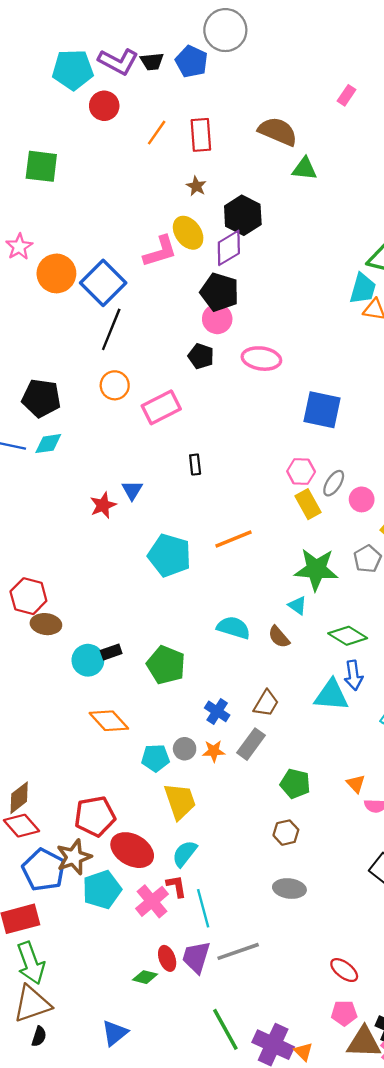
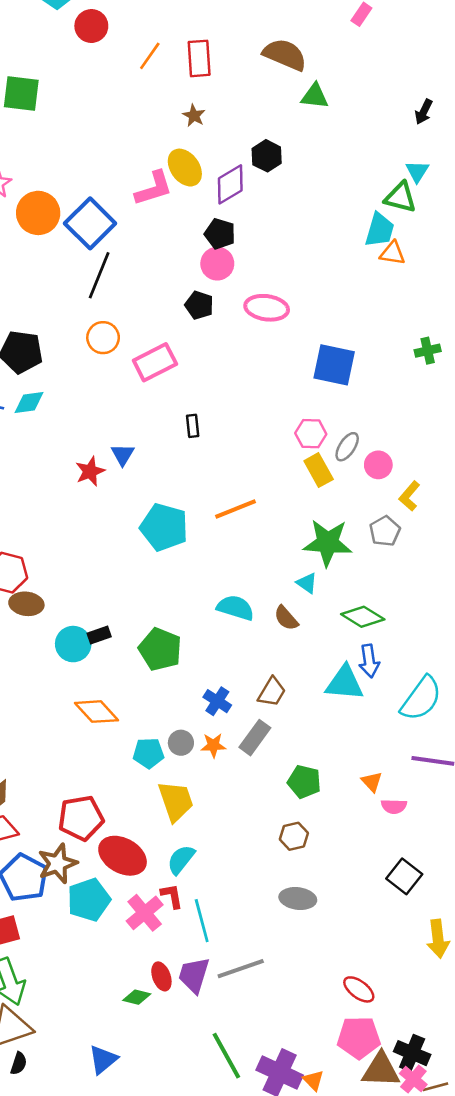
black hexagon: (243, 215) -> (267, 156), moved, size x0.7
black pentagon: (220, 292) -> (220, 234), size x0.7
pink pentagon: (344, 1013) -> (359, 1037), size x1.5

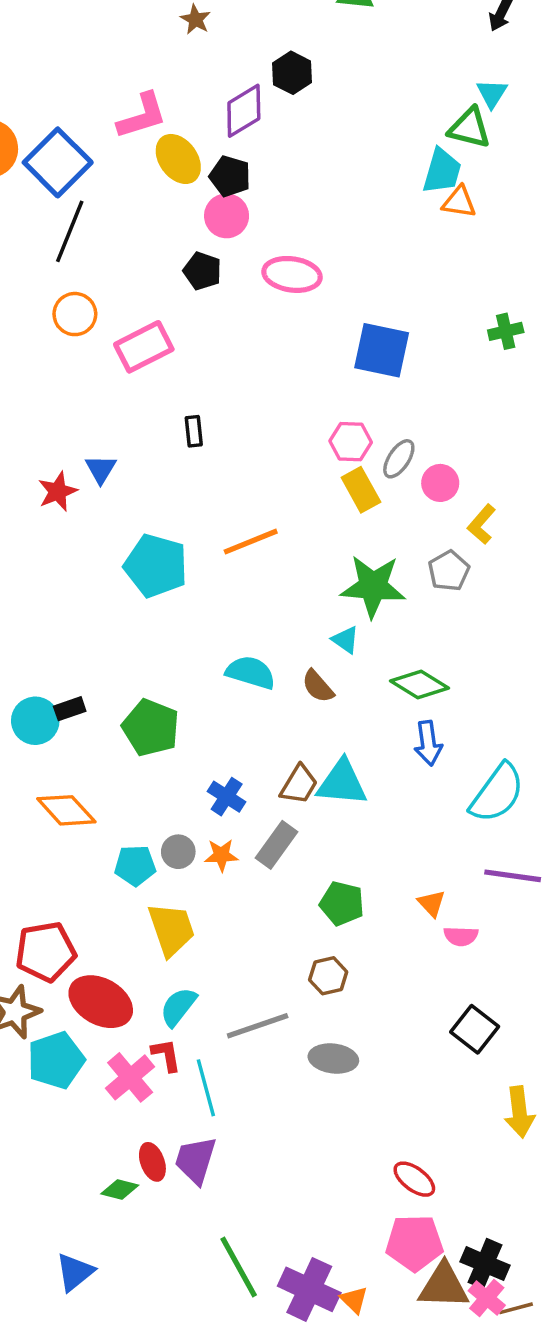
yellow ellipse: (185, 168) -> (178, 159), moved
cyan triangle: (345, 683) -> (342, 783), moved
gray line: (241, 969) -> (258, 1026), moved

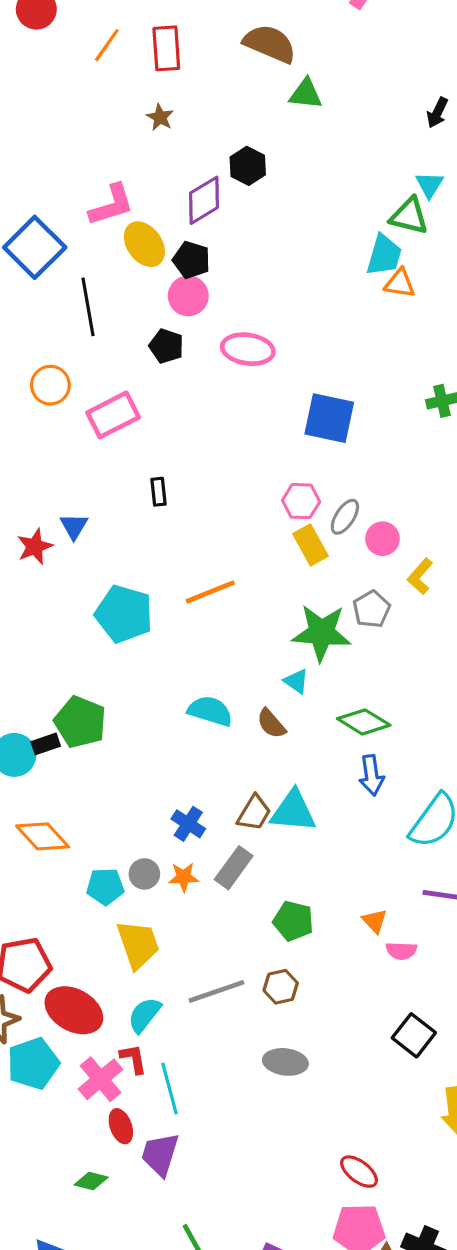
black line: (70, 231) -> (88, 307), moved, turned -32
gray pentagon: (449, 571) -> (372, 609), moved
green pentagon: (151, 728) -> (80, 722), moved
gray line: (258, 1026) -> (216, 991), moved
red ellipse: (152, 1162) -> (121, 1126), moved

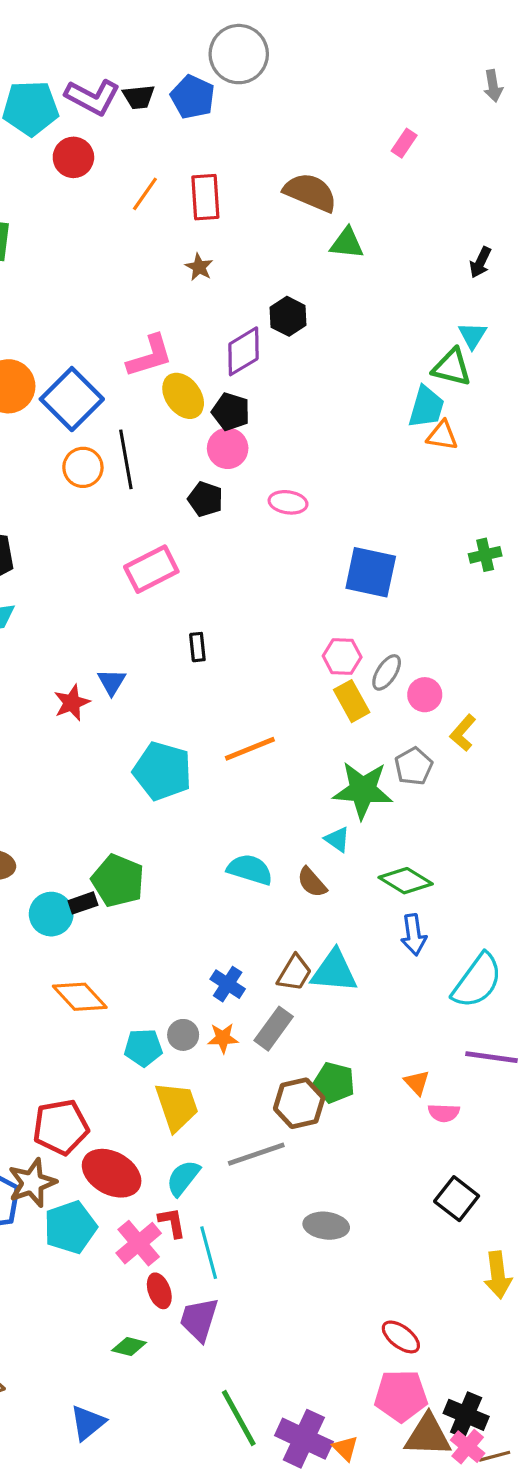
pink ellipse: (248, 349) -> (288, 502), size x0.7
orange circle: (50, 385) -> (83, 467), moved
brown hexagon: (281, 987) -> (299, 1103), moved, size x1.4

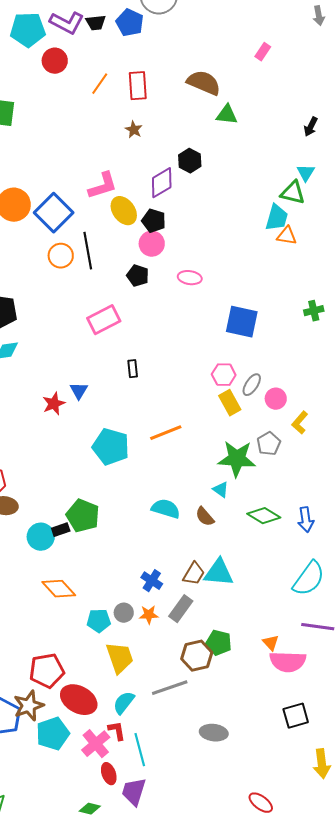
blue arrow: (414, 935) -> (306, 520), moved
pink semicircle: (444, 1113) -> (288, 662), size x1.8
black square: (457, 1199) -> (296, 716), turned 36

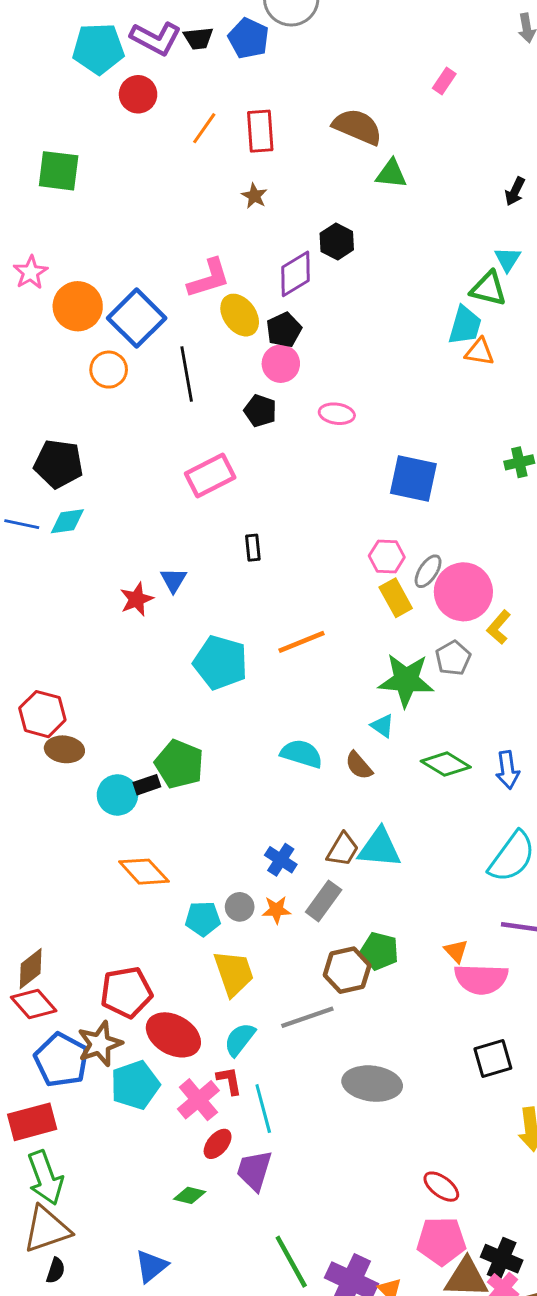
black pentagon: (154, 221) -> (284, 330), turned 30
orange circle: (61, 256) -> (109, 370), moved
pink circle: (276, 399) -> (463, 592), size x1.8
gray ellipse: (214, 733) -> (372, 1084), size x1.4
red ellipse: (109, 774) -> (218, 1144), turned 60

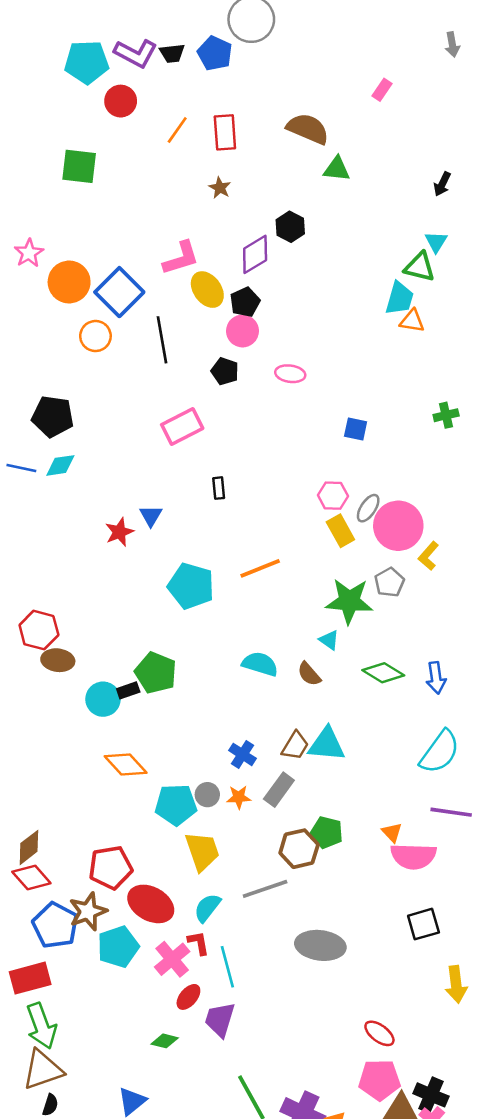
green square: (59, 171) -> (79, 166), moved
blue square: (413, 478) -> (356, 429), size x0.6
cyan pentagon: (203, 919) -> (176, 805), size x1.4

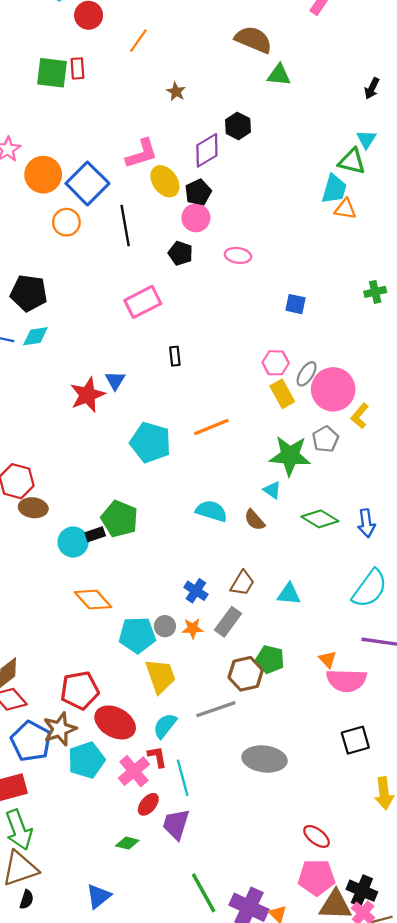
red rectangle: (225, 132) -> (77, 68), moved, size x0.7
red star: (119, 532) -> (87, 395), size x1.4
cyan triangle: (327, 744) -> (289, 594), moved, size x0.7

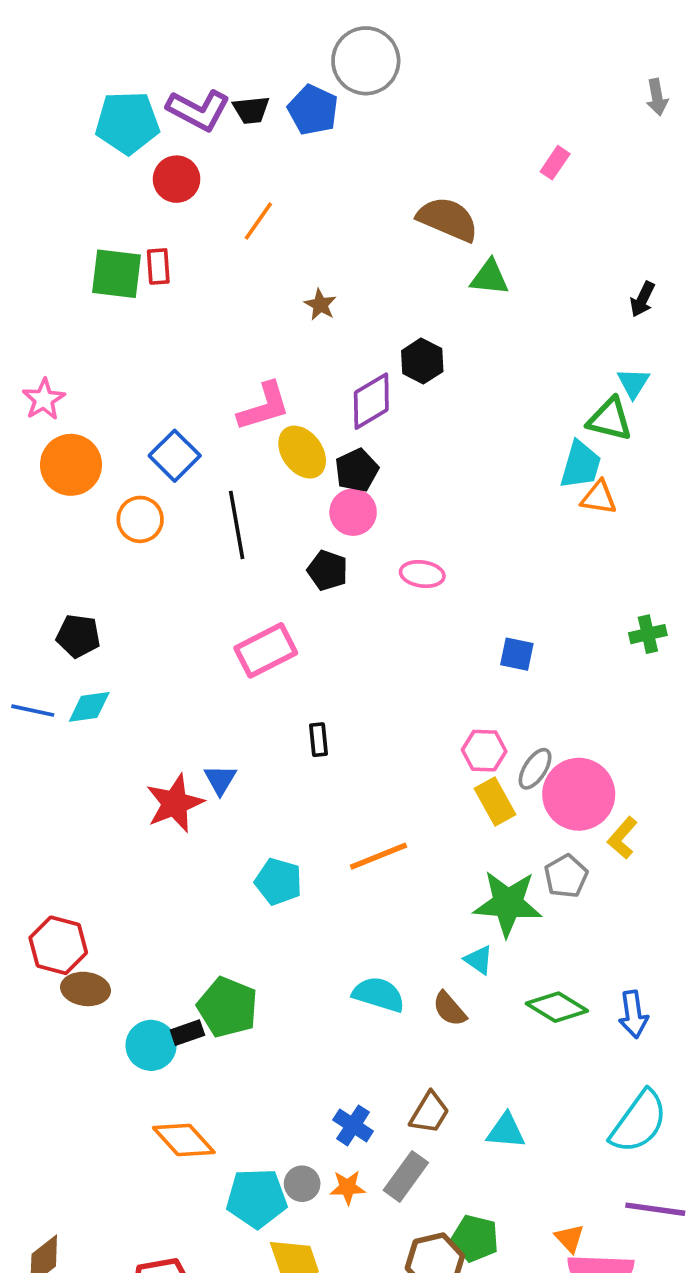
orange circle: (43, 175) -> (71, 465), moved
blue square: (87, 183) -> (175, 456), size x0.7
black pentagon: (29, 293) -> (78, 636), size x0.7
cyan pentagon: (151, 442) -> (278, 882), size x0.7

